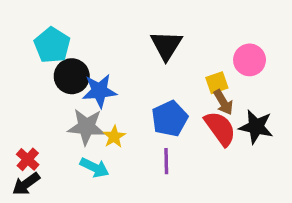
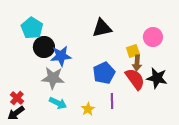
black triangle: (166, 45) -> (102, 28), turned 45
brown arrow: (223, 102) -> (137, 63), turned 35
yellow star: (114, 137) -> (88, 109), moved
purple line: (166, 161) -> (112, 101), moved

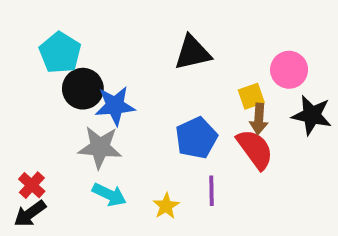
black star: (157, 78) -> (312, 115), moved

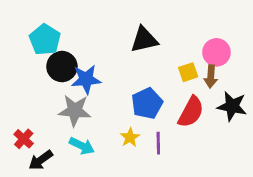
black star: (312, 115) -> (232, 106), moved
brown arrow: (259, 119) -> (211, 76), moved
red semicircle: (255, 149) -> (191, 112), turned 64
yellow star: (166, 206) -> (130, 137), moved
black arrow: (30, 214) -> (41, 160), moved

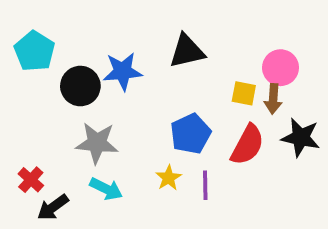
cyan pentagon: (45, 40) -> (34, 51), moved
yellow square: (188, 72) -> (244, 93), turned 30
blue star: (86, 79) -> (123, 71), moved

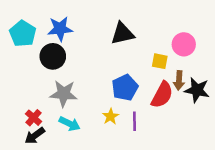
blue star: (123, 71) -> (60, 29), moved
brown arrow: (273, 99) -> (179, 80), moved
red cross: (31, 180) -> (34, 118), moved

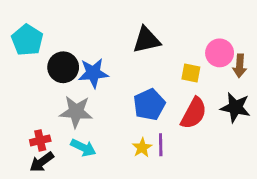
blue star: (60, 29) -> (93, 73), moved
brown arrow: (179, 80) -> (240, 66), moved
yellow star: (110, 116) -> (142, 148), moved
red cross: (34, 118) -> (40, 140), turned 35

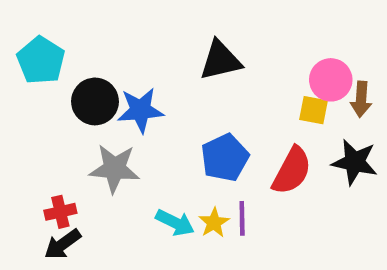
yellow square: (191, 73) -> (313, 110), moved
cyan arrow: (83, 148) -> (175, 223), moved

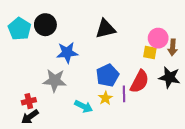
black circle: (95, 101) -> (45, 25), moved
purple line: (242, 218) -> (124, 94), moved
yellow star: (214, 223) -> (105, 98), moved

